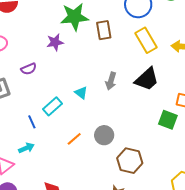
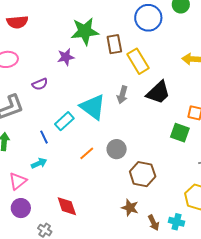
yellow rectangle: (146, 40) -> (138, 61), moved
cyan triangle: (81, 93) -> (93, 107), size x2.0

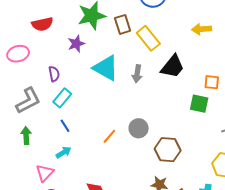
red semicircle: (17, 22) -> (42, 24), moved
purple semicircle: (40, 84) -> (54, 74), turned -70
cyan triangle: (93, 107) -> (106, 68), moved
cyan rectangle: (64, 121) -> (62, 98), moved

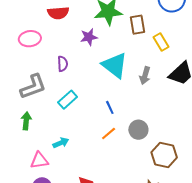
yellow rectangle: (148, 38) -> (161, 42), size x0.7
cyan rectangle: (62, 98) -> (68, 100), moved
blue line: (65, 126) -> (110, 107), moved
pink triangle: (45, 173) -> (39, 160), turned 30

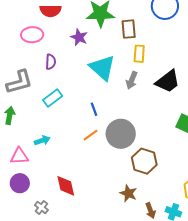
purple star: (89, 37) -> (79, 37), turned 30
pink ellipse: (30, 39) -> (32, 35), moved
yellow rectangle: (161, 42) -> (139, 54), moved, turned 30
gray circle: (138, 130) -> (121, 134), size x1.5

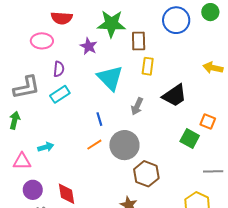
gray arrow: (132, 80) -> (137, 106), moved
cyan rectangle: (53, 98) -> (60, 94), moved
purple circle: (20, 183) -> (33, 190), moved

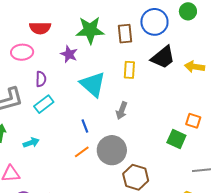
brown rectangle: (139, 41) -> (125, 34), moved
black trapezoid: (175, 95) -> (163, 57), moved
cyan arrow: (46, 147) -> (31, 143), moved

